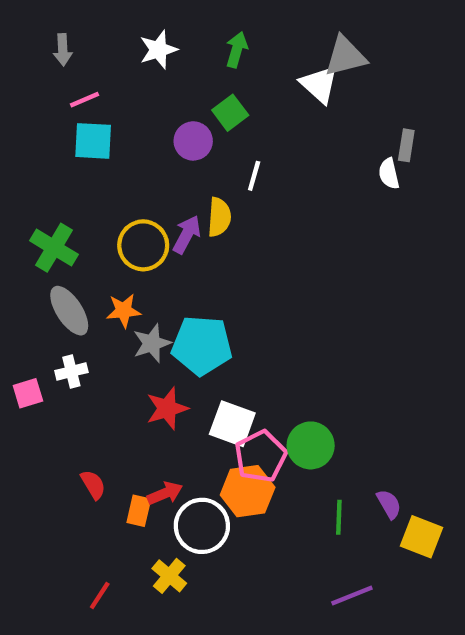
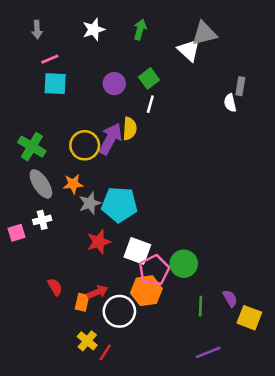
green square: (230, 113) -> (149, 78), moved
purple arrow: (187, 234) -> (110, 139), size x1.4
yellow cross: (169, 576) -> (87, 341), moved
red line: (100, 595) -> (105, 352), moved

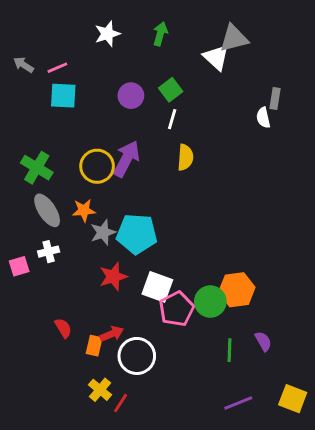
gray arrow: (37, 30) -> (24, 65), moved, turned 126
yellow semicircle: (130, 129) -> (185, 157), moved
orange hexagon: (146, 291) -> (237, 290), moved
yellow square: (249, 318) -> (293, 399), moved

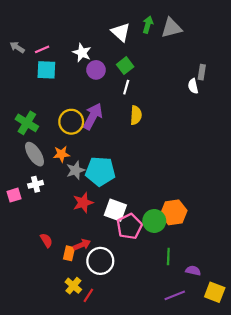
white star: (107, 34) -> (82, 53), moved, turned -30
green arrow: (160, 34) -> (148, 25), moved
white triangle: (216, 57) -> (121, 32), moved
purple semicircle: (263, 341) -> (193, 271), moved, turned -48

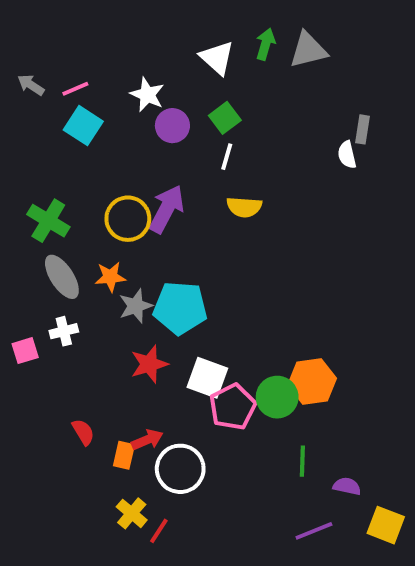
cyan square: (46, 70) -> (83, 126), turned 30
yellow semicircle: (136, 115) -> (244, 207), turned 90

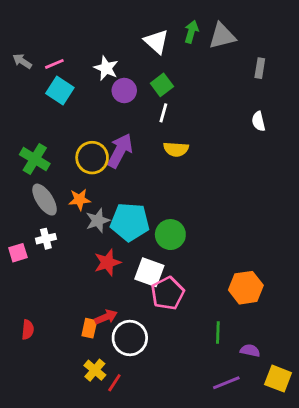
gray rectangle: (362, 129) -> (260, 68), moved
white semicircle: (347, 155) -> (258, 121), moved
orange hexagon: (312, 382) -> (246, 288), moved
green circle: (277, 397) -> (170, 235), moved
red semicircle: (83, 432) -> (28, 330), moved, turned 36

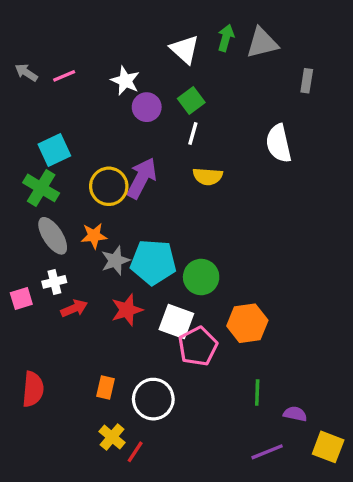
cyan square: (60, 91) -> (54, 150), moved, turned 32
white semicircle: (258, 121) -> (279, 143), moved, size x1.6
orange hexagon: (246, 288) -> (247, 323), moved
red arrow: (106, 317) -> (74, 308), moved
red semicircle: (28, 330) -> (33, 389), size x1.5

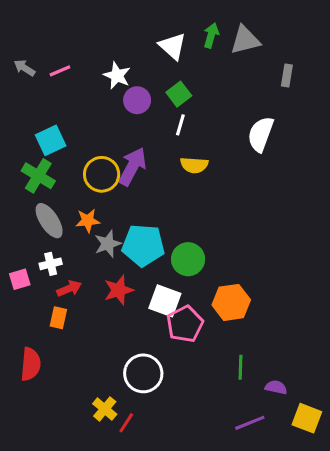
white semicircle: (279, 143) -> (261, 134), turned 33
orange rectangle: (105, 388) -> (58, 318), moved

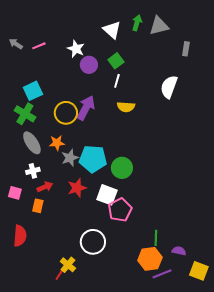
pink square: (20, 279) -> (15, 193), moved, turned 32
orange hexagon: (231, 302) -> (150, 259), moved
red line: (126, 423) -> (60, 274), moved

